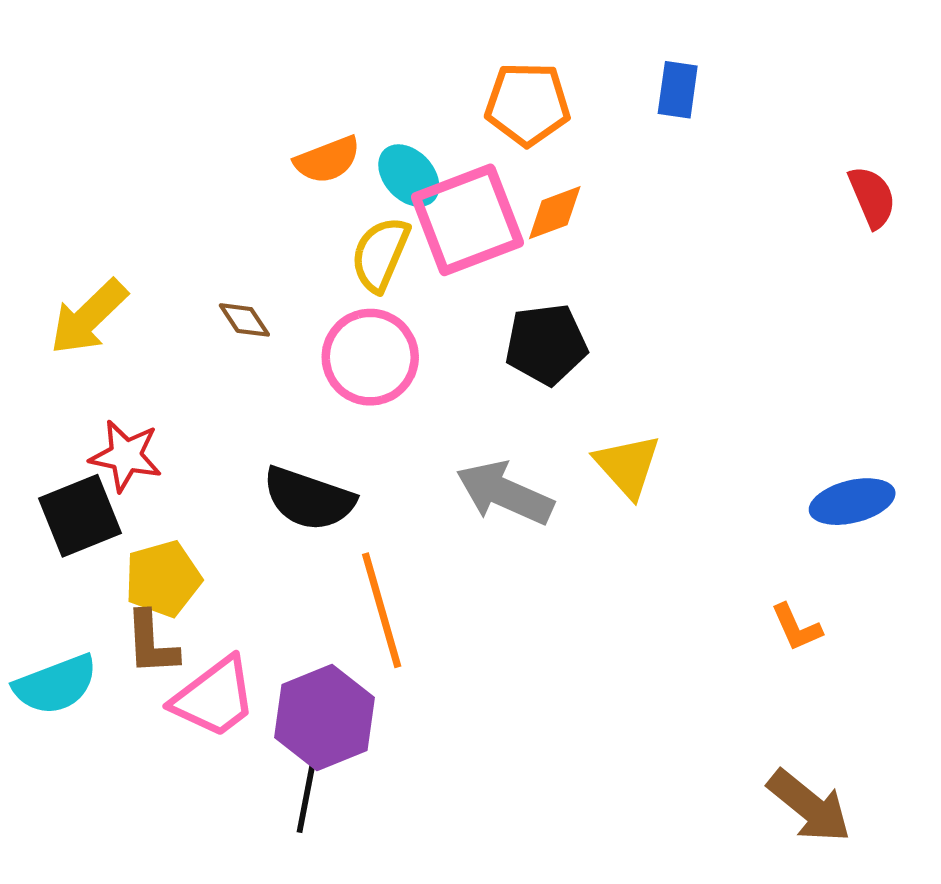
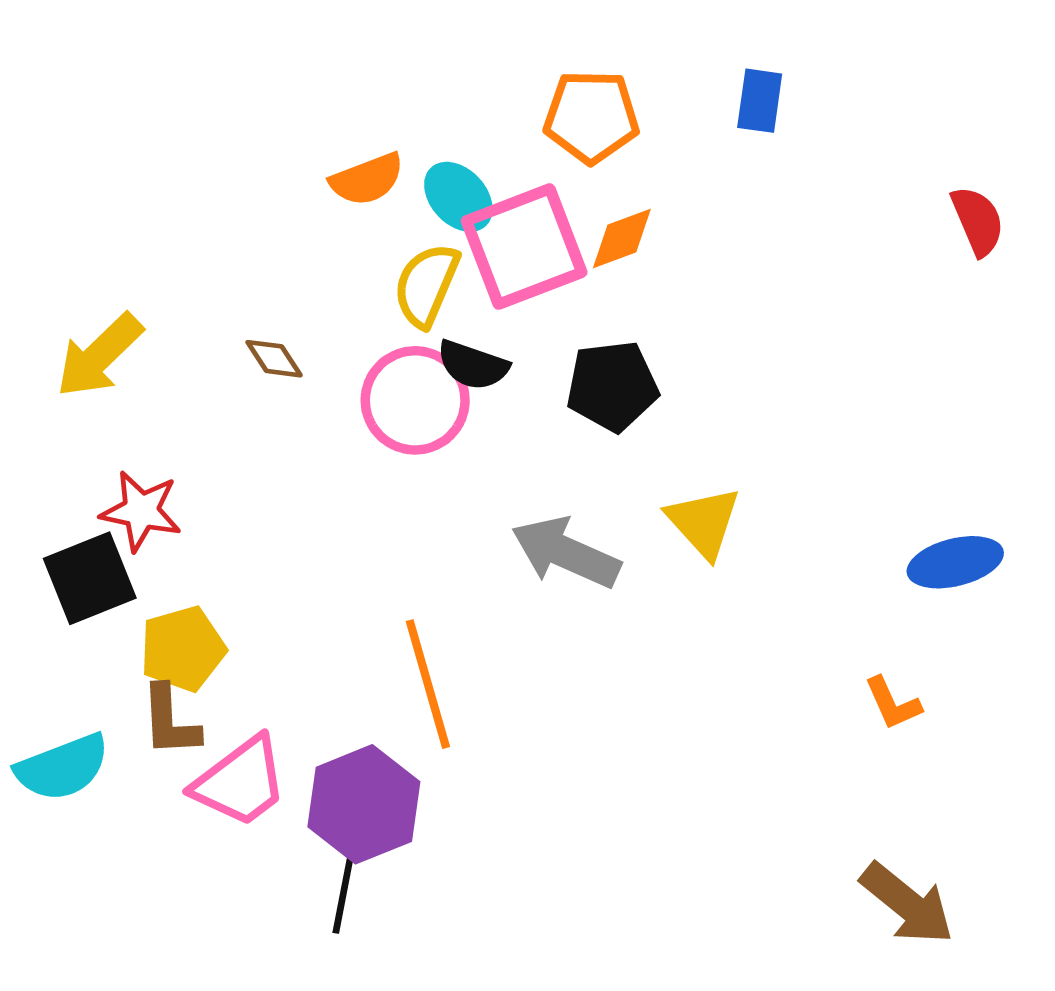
black semicircle: (309, 499) -> (473, 365), moved, size x0.7

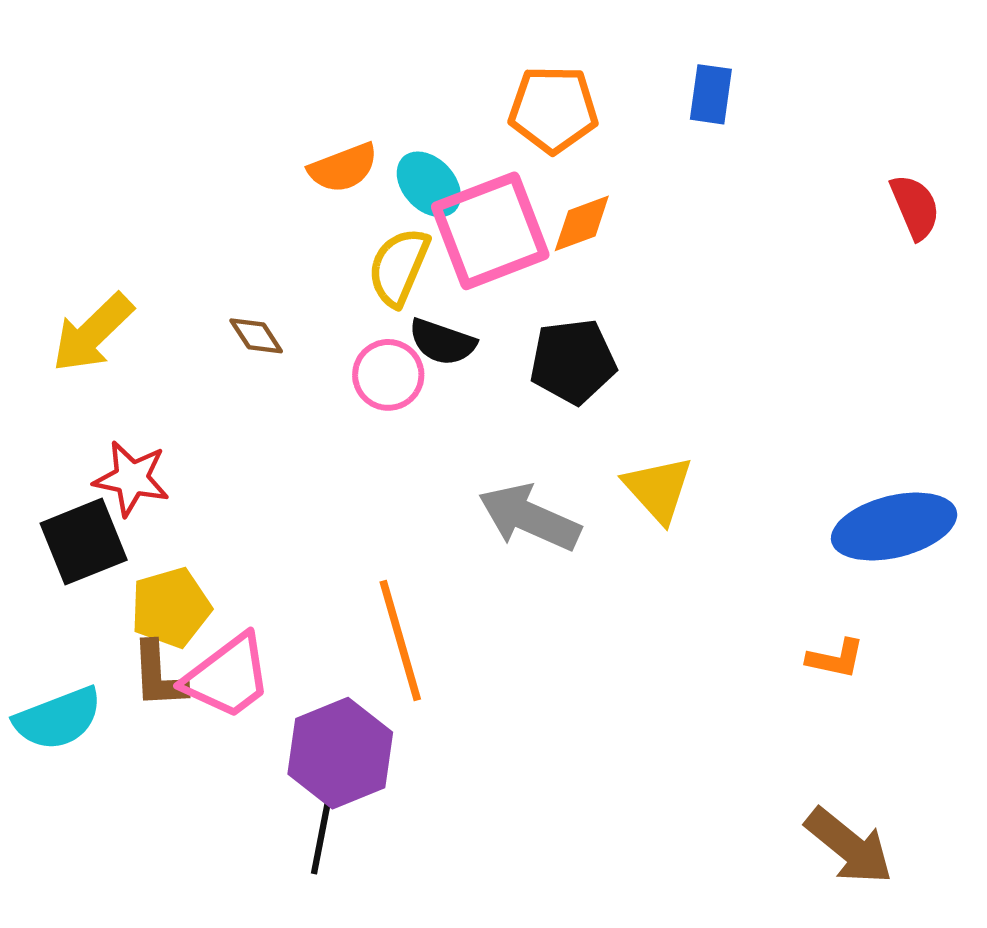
pink circle: (415, 400) -> (388, 375), size x0.7
blue ellipse: (955, 562) -> (894, 527), size x1.4
orange L-shape: (893, 703) -> (835, 659), turned -54
pink trapezoid: (240, 782) -> (228, 677), moved

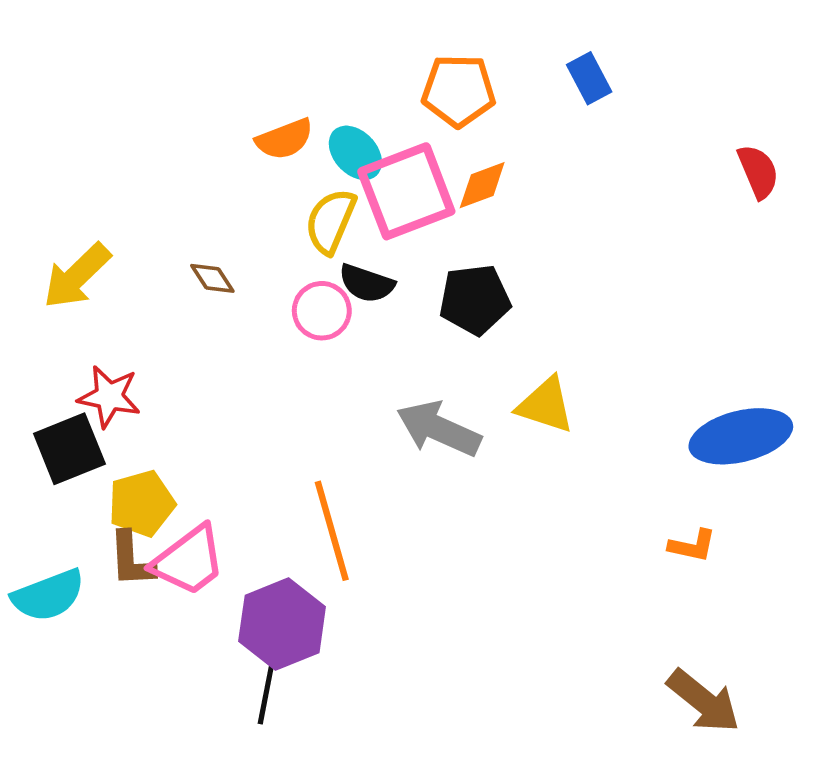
blue rectangle: (711, 94) -> (589, 78), turned -36
yellow triangle: (658, 489) -> (546, 405), turned -30

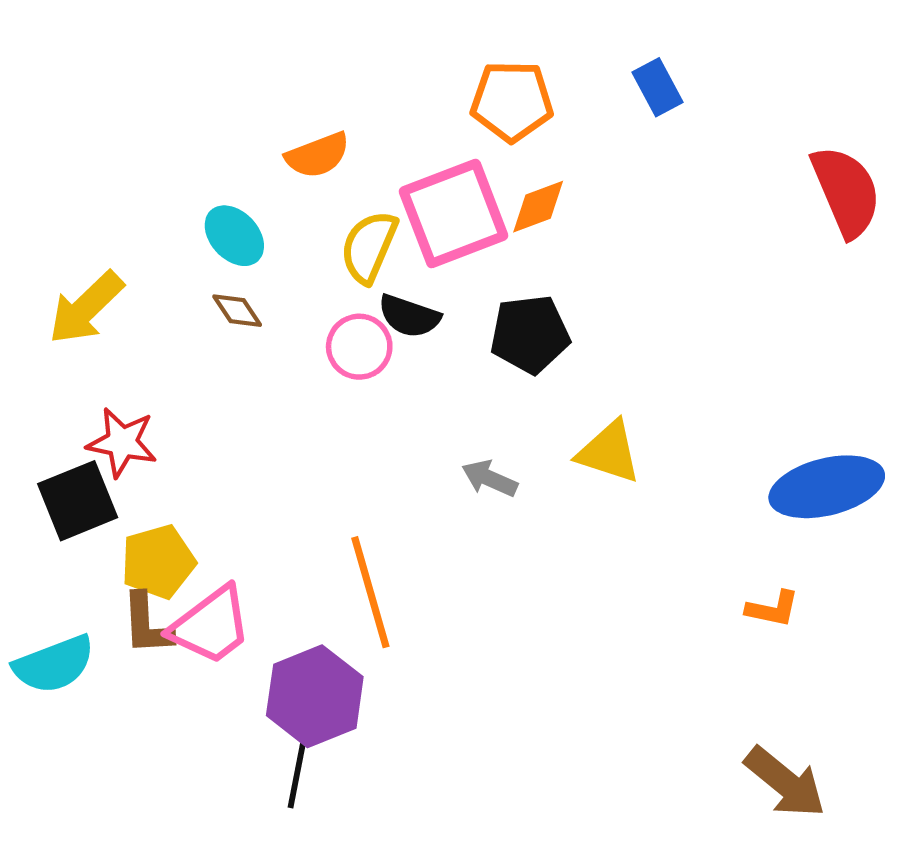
cyan ellipse: (355, 153) -> (234, 236), moved
red semicircle: (758, 171) -> (846, 191), size x1.5
gray arrow: (439, 429) -> (490, 478), size x0.6

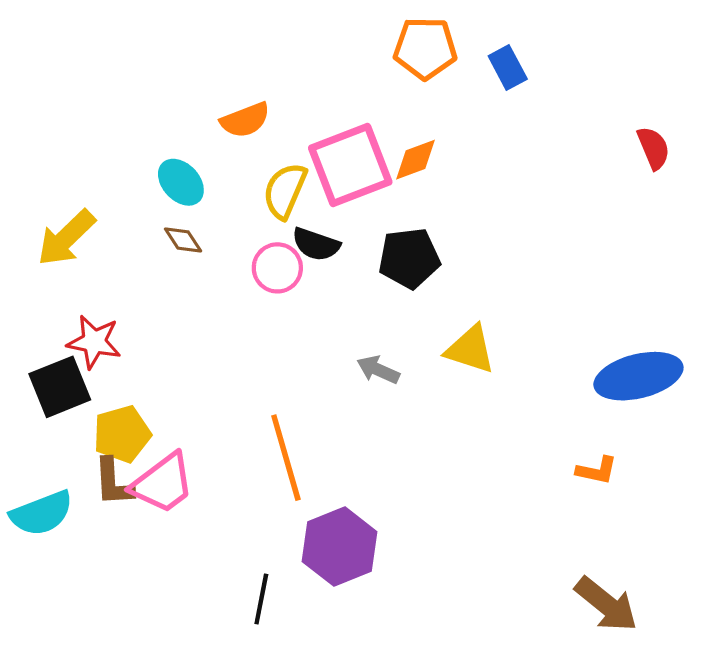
orange pentagon: (512, 101) -> (425, 48), moved
red semicircle: (846, 191) -> (653, 148), size x0.6
purple hexagon: (315, 696) -> (340, 547), moved
black line: (297, 775) -> (261, 599), moved

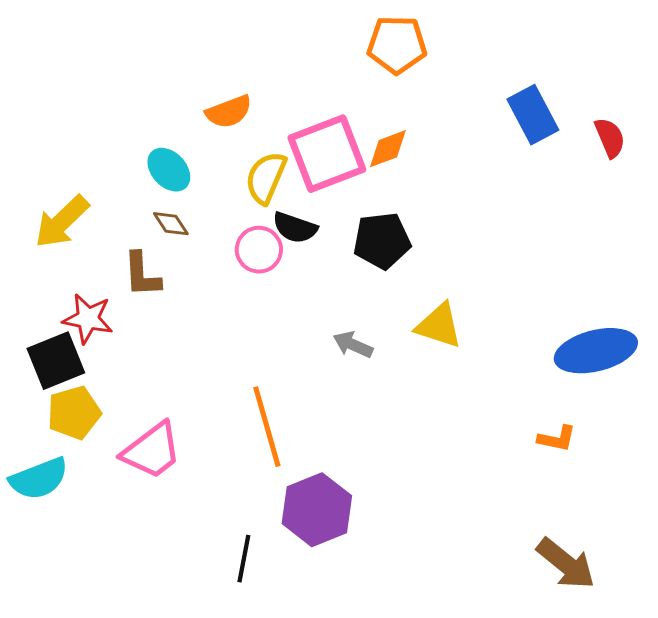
blue rectangle: (508, 68) -> (533, 115), moved, size x1.4
yellow pentagon: (122, 434) -> (74, 413), moved
brown L-shape: (113, 482) -> (142, 275), moved

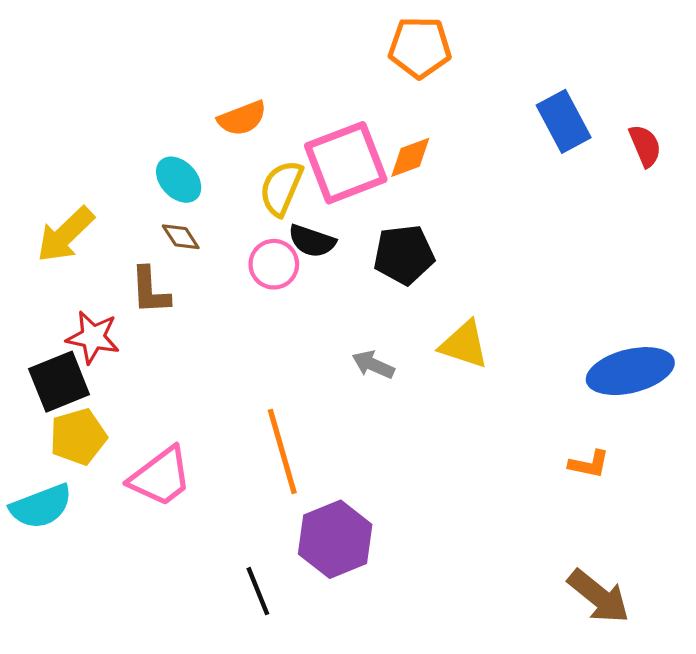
black line: (244, 559) -> (258, 591), turned -33

